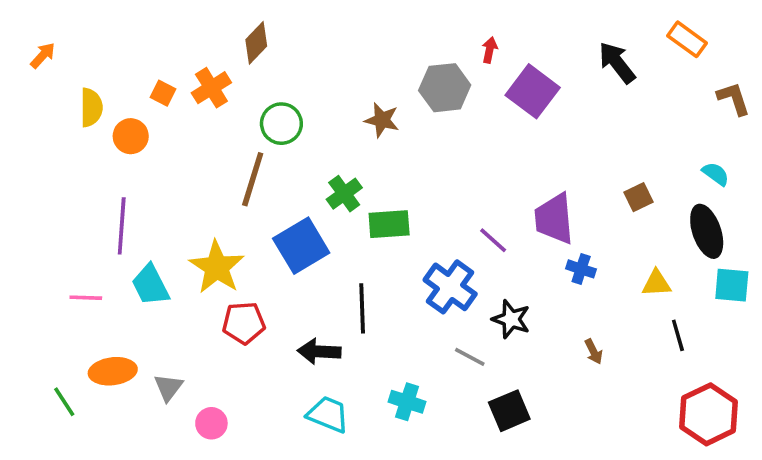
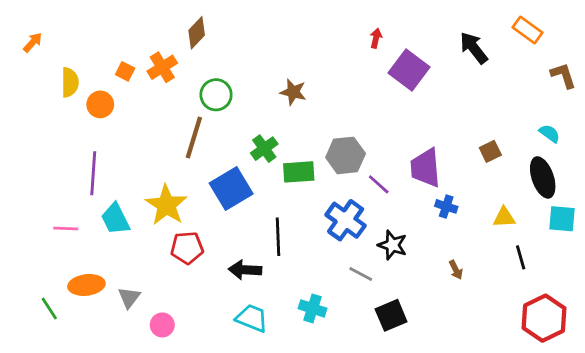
gray hexagon: (445, 88) -> (346, 155), moved

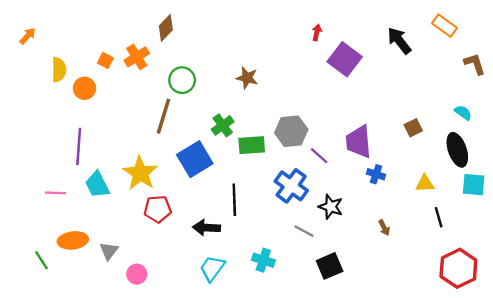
cyan trapezoid: (252, 318) -> (212, 268), turned -76

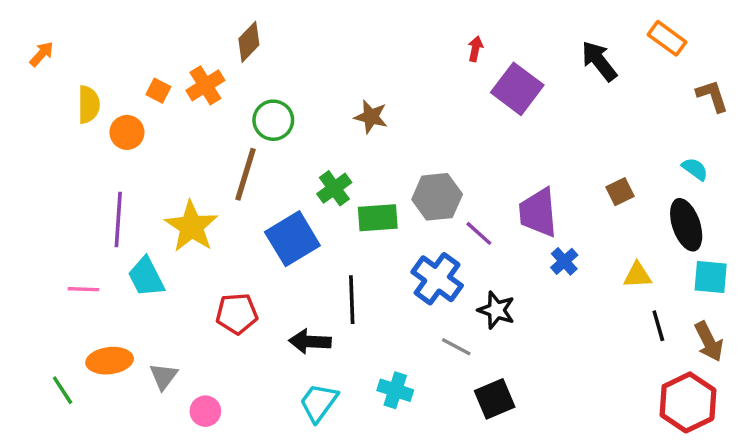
yellow star: (140, 173) -> (191, 226), moved
blue cross: (376, 174) -> (564, 261), turned 30
brown arrow: (384, 228) -> (709, 341), moved, size x1.6

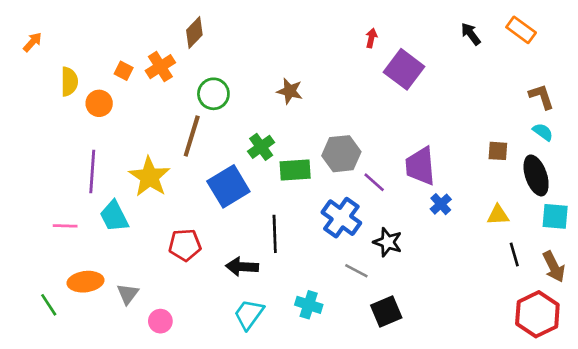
black arrow: (599, 61) -> (471, 34), moved, size x0.7
brown L-shape: (712, 96) -> (541, 97), moved
brown square: (620, 192) -> (498, 151), moved, turned 30

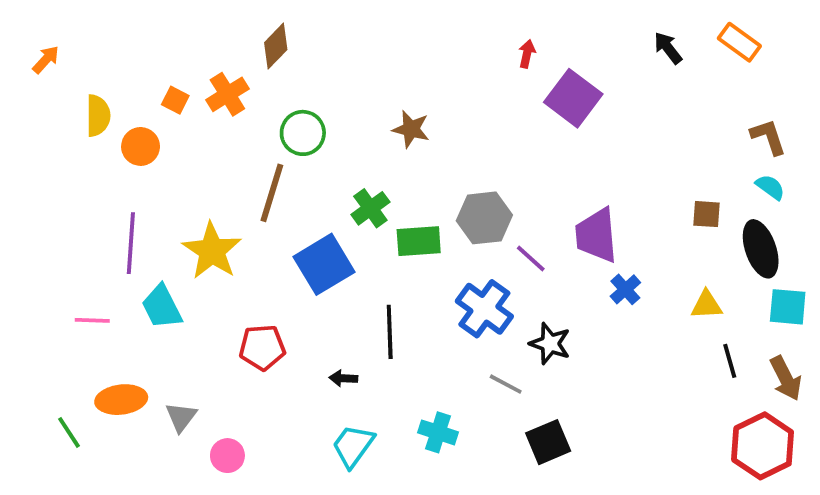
black arrow: (242, 267) -> (343, 378), size x0.6

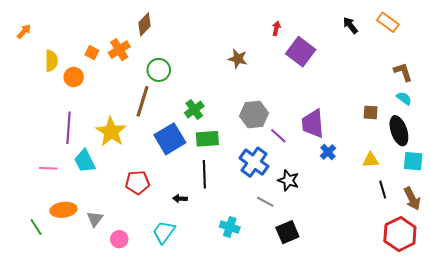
brown star: (411, 129) -> (238, 59), moved
green rectangle: (419, 241) -> (207, 139), moved
cyan trapezoid: (353, 446) -> (164, 232), moved

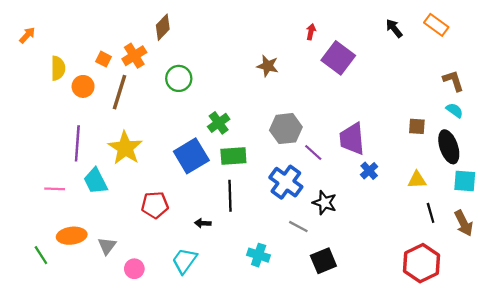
brown line: (143, 101) -> (120, 92), moved
red hexagon: (400, 234) -> (421, 263), moved

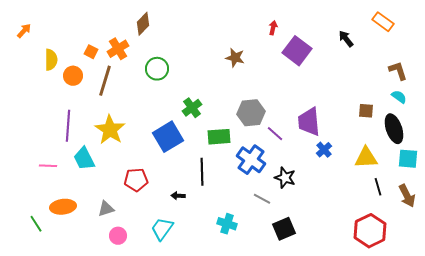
black arrow: (394, 28) -> (346, 39), moved
green rectangle: (233, 156) -> (219, 137), moved
yellow triangle: (417, 180) -> (366, 158), size x1.4
gray triangle: (107, 246) -> (106, 209), moved, turned 36

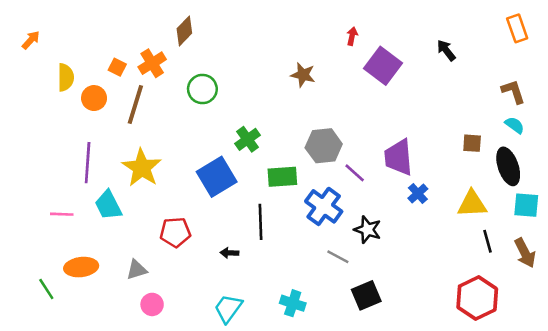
orange rectangle: (383, 22) -> (517, 28), moved, turned 35
cyan cross: (227, 224) -> (293, 303), moved
cyan trapezoid: (162, 229) -> (228, 308), moved

